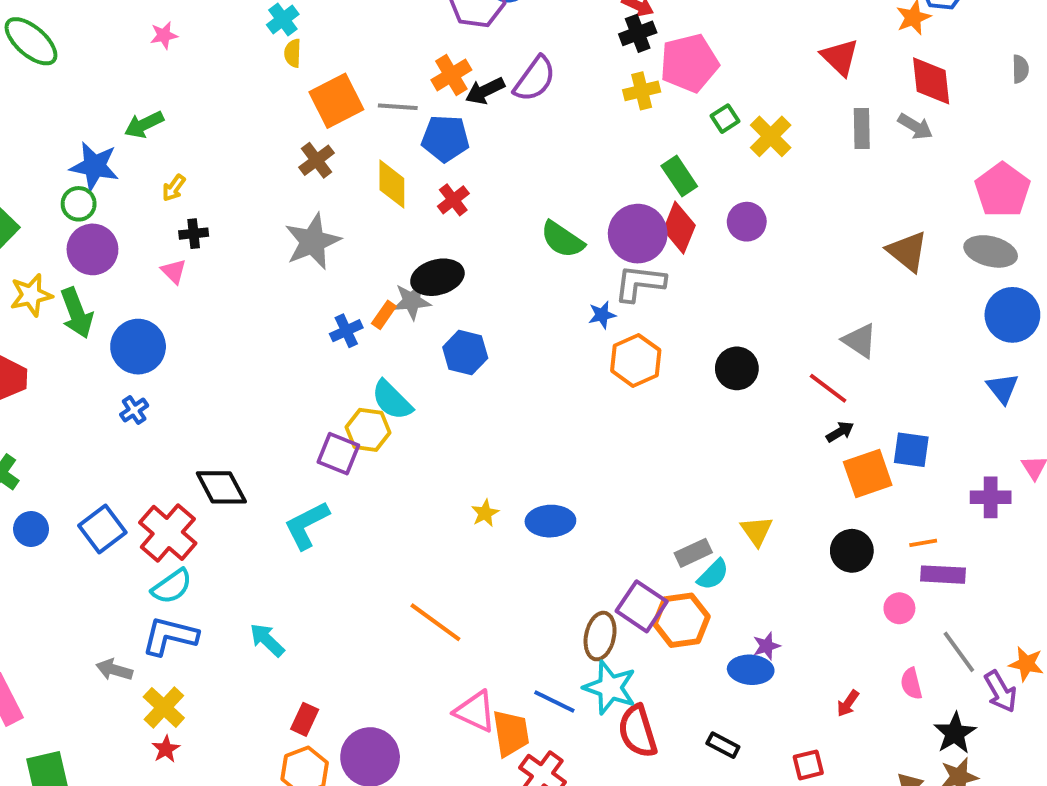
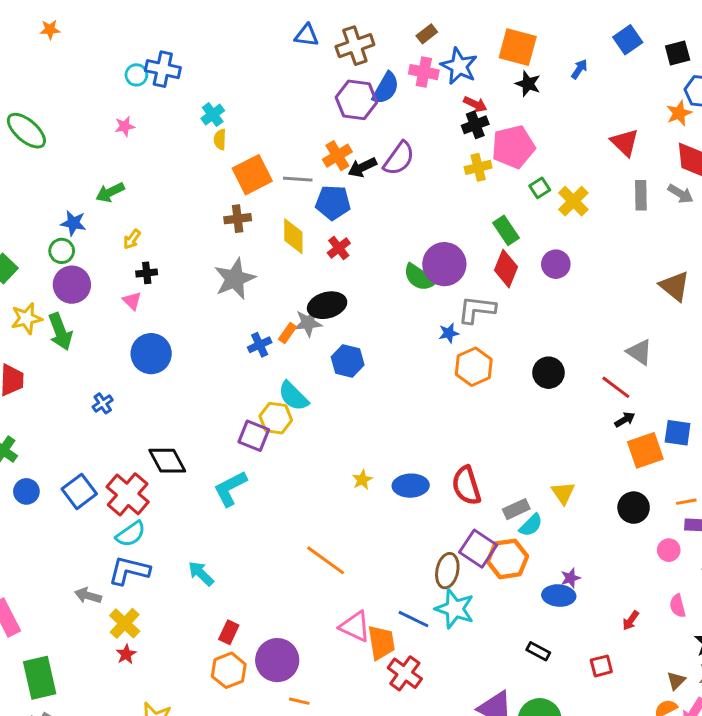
brown cross: (317, 160) -> (238, 219), turned 30
blue star: (94, 166) -> (73, 223), size x0.7
purple circle: (638, 234) -> (444, 264), moved
blue circle: (138, 347) -> (151, 354), moved
red semicircle: (638, 731) -> (466, 486), moved

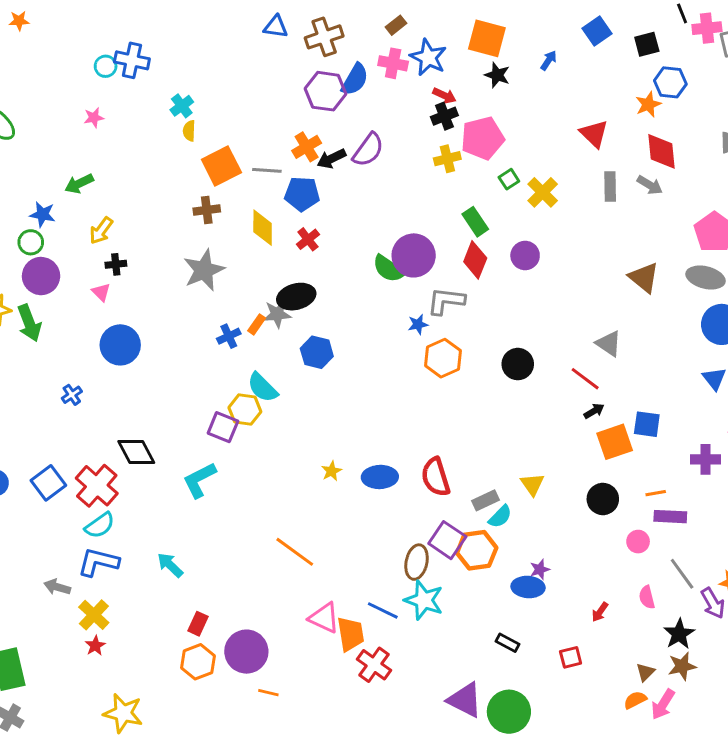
yellow arrow: (132, 239) -> (101, 231), size x1.4

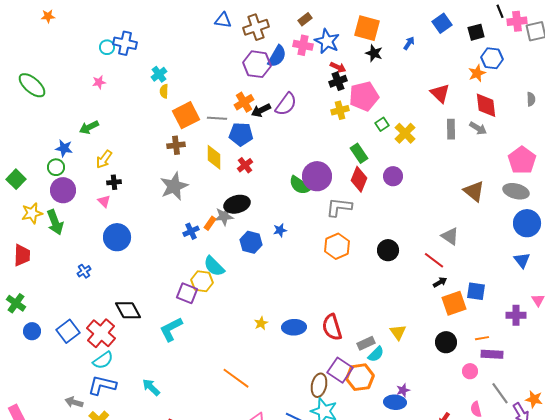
blue star: (418, 324) -> (280, 230), moved

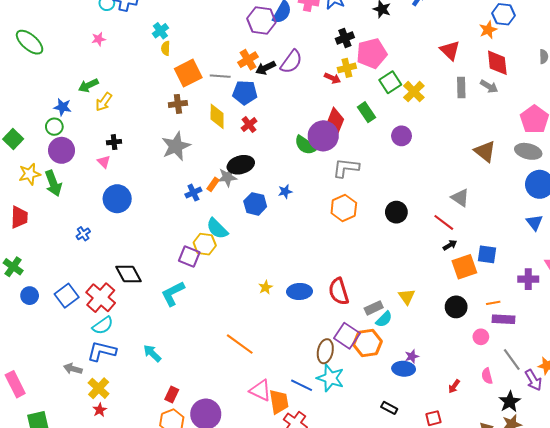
red arrow: (338, 67) -> (332, 78), moved
green square: (382, 124) -> (390, 82), size x1.5
yellow arrow: (104, 159) -> (104, 102), moved
red diamond: (359, 179) -> (336, 120), moved

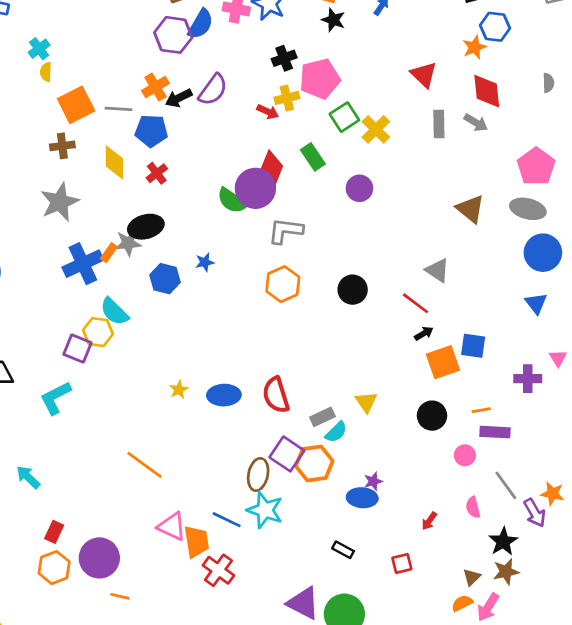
blue cross: (193, 193) -> (83, 264), size x1.8

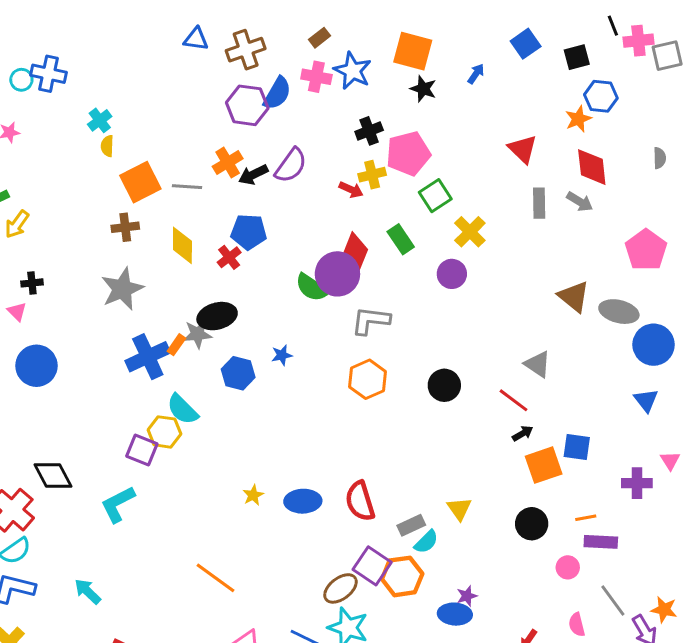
yellow cross: (376, 129) -> (470, 232), moved
blue pentagon: (151, 131) -> (249, 232), moved
gray ellipse: (528, 209) -> (619, 312), moved
brown ellipse: (258, 474) -> (340, 588), turned 40

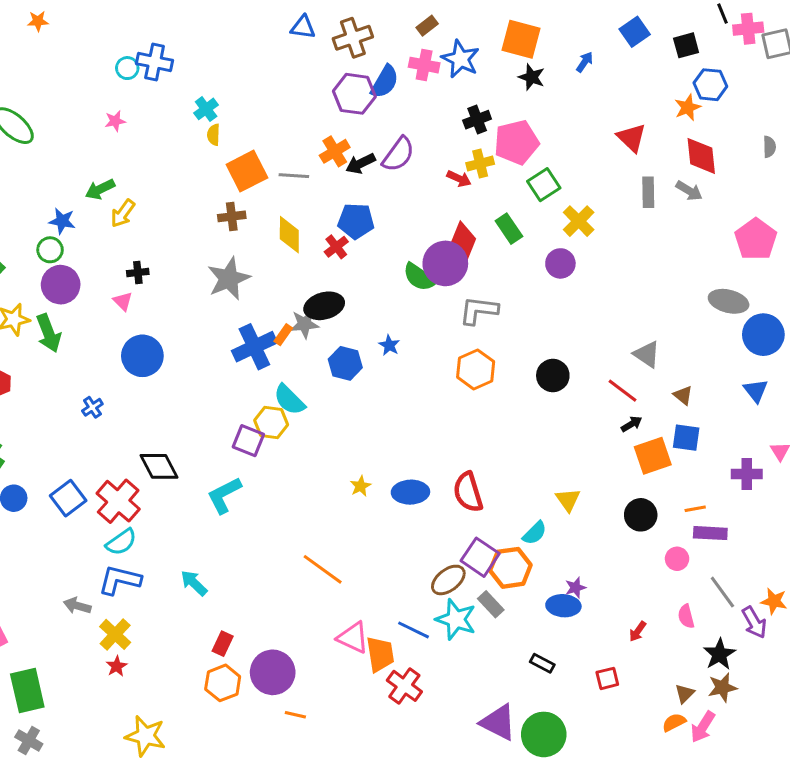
brown triangle: (574, 296) -> (683, 395), moved, size x0.6
blue star: (282, 355) -> (389, 345), turned -30
gray rectangle: (411, 525) -> (491, 604), moved, turned 72

